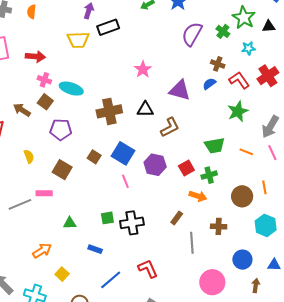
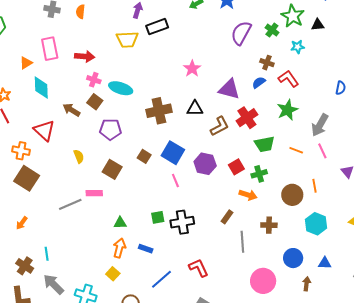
red cross: (268, 76) -> (247, 118), moved
orange arrow: (42, 251) -> (119, 248), moved, turned -42

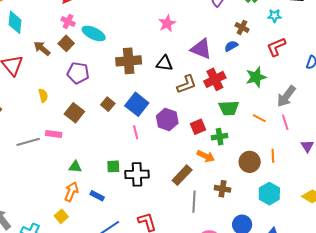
red L-shape: (289, 79) -> (276, 47), moved, turned -85
brown rectangle: (227, 217) -> (182, 175), size x1.5

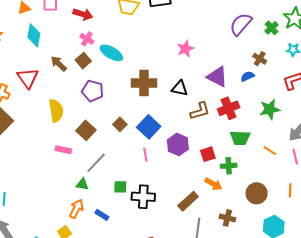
yellow semicircle: (43, 96) -> (56, 111), size x1.6
gray line: (28, 142) -> (96, 163), moved, turned -35
orange line: (273, 156) -> (290, 190), moved

